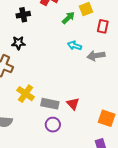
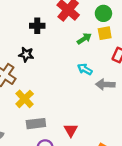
yellow cross: (26, 94) -> (25, 99), moved
gray rectangle: (50, 104) -> (36, 124), moved, turned -30

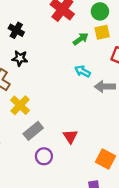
black cross: (37, 26) -> (16, 30), moved, turned 32
gray rectangle: (36, 124) -> (33, 131), turned -30

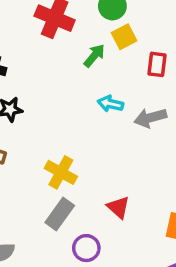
yellow cross: (20, 105) -> (61, 172), moved

